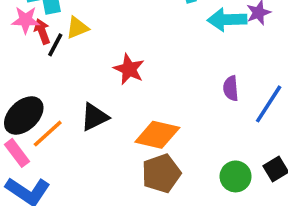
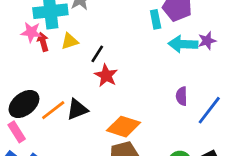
black line: (55, 45) -> (97, 54), moved
orange line: (48, 134) -> (53, 110), moved

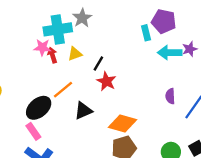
orange line: (53, 110) -> (63, 90), moved

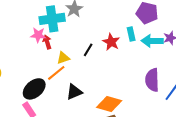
cyan rectangle: (146, 33) -> (131, 34), moved
yellow triangle: (75, 54) -> (63, 58), moved
red star: (106, 81) -> (111, 42), moved
purple semicircle: (170, 96) -> (152, 80), size x1.6

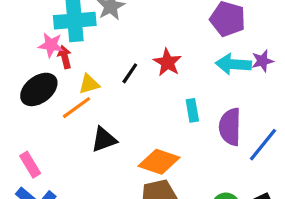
cyan rectangle: (131, 34) -> (192, 110), moved
black ellipse: (34, 89) -> (39, 89), moved

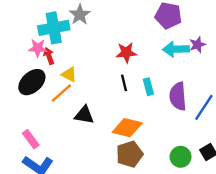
red star: (167, 62) -> (126, 53), turned -30
black line: (130, 73) -> (124, 83), moved, turned -42
yellow triangle: (89, 84) -> (69, 74), turned 49
black triangle: (104, 140) -> (84, 115), turned 35

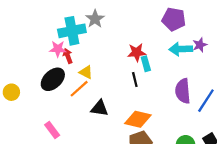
cyan rectangle: (148, 87) -> (146, 64), moved

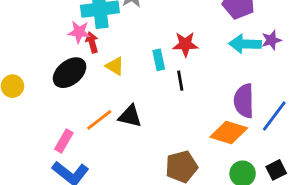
cyan rectangle: (146, 64) -> (159, 60), moved
orange line: (79, 89) -> (99, 120), moved
orange diamond: (138, 119) -> (229, 133), moved
pink rectangle: (52, 130) -> (64, 141), turned 63

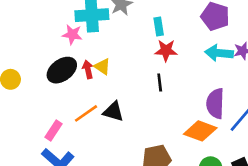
red arrow: (92, 42) -> (88, 69), moved
cyan rectangle: (159, 60) -> (159, 27), moved

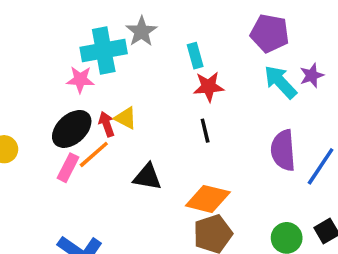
cyan arrow: (219, 53) -> (280, 82), turned 48
orange line: (86, 113) -> (94, 154), moved
pink rectangle: (53, 131) -> (68, 168), moved
orange diamond: (200, 131) -> (208, 199), moved

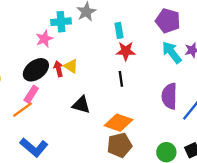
cyan cross: (104, 51) -> (61, 22), size x0.7
pink star: (80, 80) -> (44, 39), turned -30
orange line: (94, 154) -> (23, 110), moved

